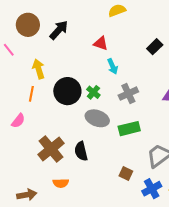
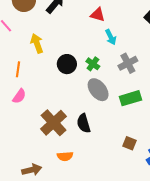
black circle: (67, 91) -> (67, 64), size x0.7
orange line: (31, 94) -> (18, 69), moved
gray ellipse: (97, 118) -> (98, 90), turned 35

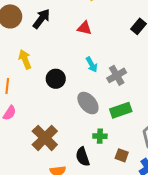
cyan arrow: (111, 37) -> (92, 65), moved
green cross: (93, 64) -> (100, 136), moved, turned -32
black semicircle: (84, 123) -> (83, 157), moved

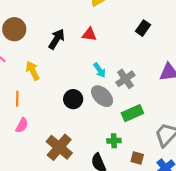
black arrow: (41, 19) -> (57, 39), moved
black circle: (56, 79) -> (73, 99), moved
gray ellipse: (88, 103) -> (102, 96), moved

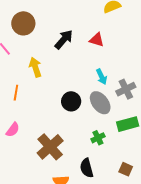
pink semicircle: (22, 125) -> (13, 130), moved
green cross: (114, 141) -> (98, 138), moved, turned -32

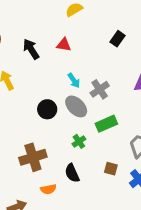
black arrow: (64, 40) -> (31, 49), turned -65
brown cross: (50, 147) -> (33, 157), turned 32

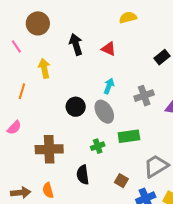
cyan arrow: (74, 80) -> (109, 86), turned -140
gray cross: (100, 89) -> (144, 96), moved
orange semicircle: (48, 189) -> (48, 190), moved, turned 70

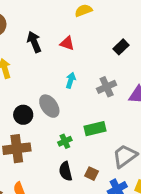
black circle: (76, 107) -> (23, 115), moved
gray ellipse: (104, 112) -> (49, 106), moved
black semicircle: (83, 175) -> (66, 171), moved

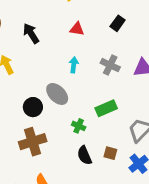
red triangle: (67, 43) -> (77, 29), moved
gray cross: (107, 87) -> (110, 65), turned -30
green cross: (65, 141) -> (79, 126), turned -32

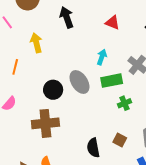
green rectangle: (106, 108) -> (112, 81), moved
green cross: (79, 126) -> (124, 103), moved, turned 32
brown square: (110, 153) -> (120, 140), moved

